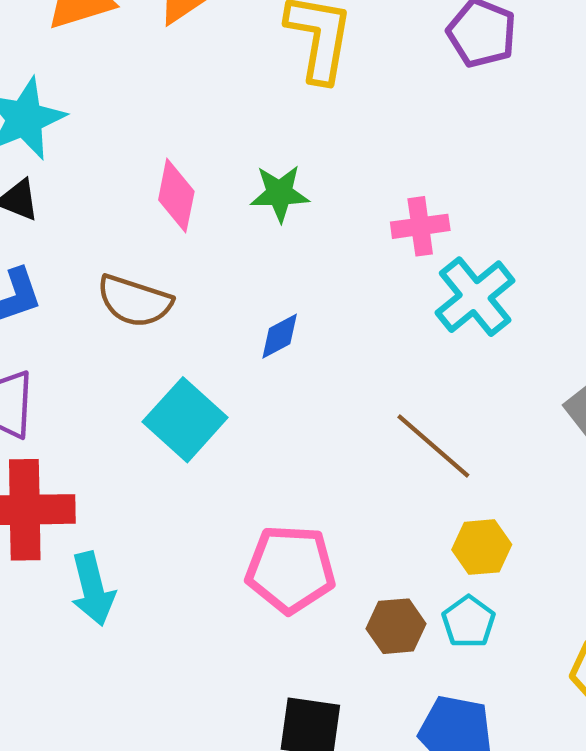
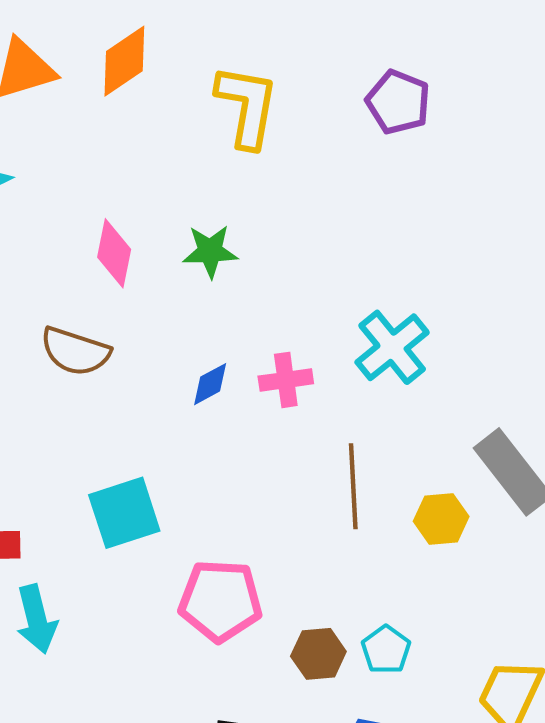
pink cross: (420, 226) -> (286, 380), moved
cyan square: (185, 420) -> (124, 513), moved, turned 30
brown line: (433, 446) -> (353, 486), turned 46
yellow hexagon: (482, 547) -> (441, 519), moved

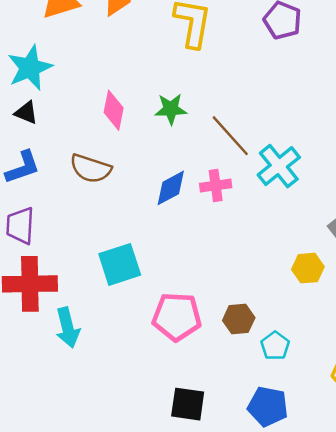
blue diamond: (210, 384) -> (171, 188), size x1.4
brown line: (353, 486) -> (230, 136), moved, turned -39
brown hexagon: (318, 654) -> (239, 319), moved

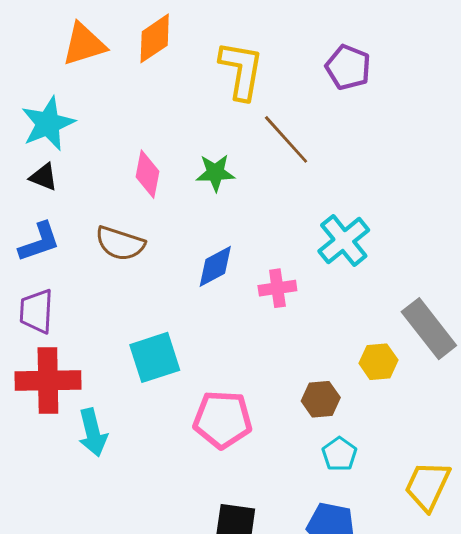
brown line: (230, 136) -> (286, 139), moved
pink cross: (216, 186) -> (277, 288), moved
brown hexagon: (239, 319) -> (321, 399), moved

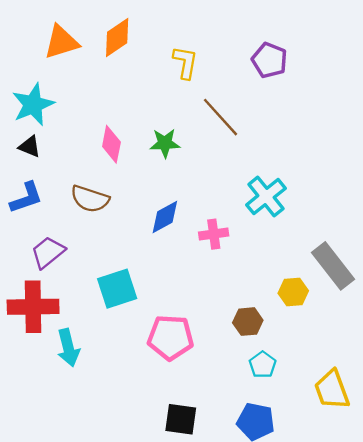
yellow L-shape: (241, 70) -> (185, 62), size x0.7
purple trapezoid: (36, 311) -> (48, 252), moved, turned 48
yellow trapezoid: (427, 486) -> (332, 390), turned -45

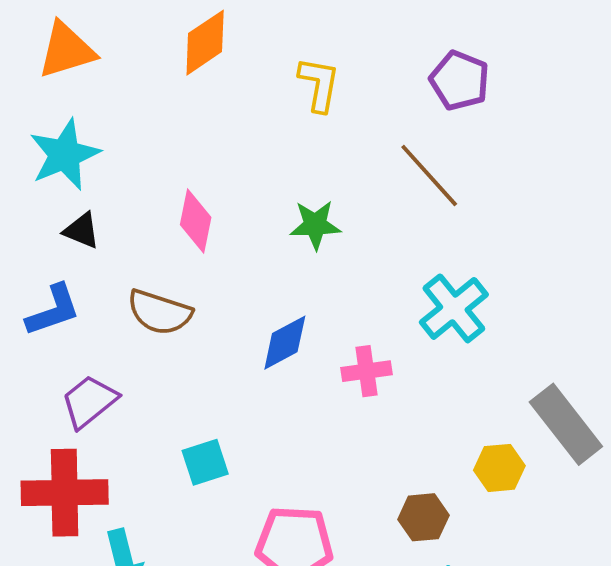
orange triangle: (61, 42) -> (66, 50), moved
brown line: (221, 117) -> (429, 175), moved
green star: (165, 143) -> (315, 225), moved
black triangle: (30, 147) -> (82, 231), moved
cyan square: (117, 289) -> (205, 462), size x0.7

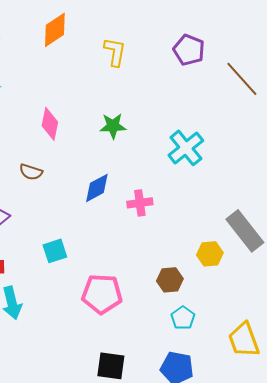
brown line: (429, 175) -> (242, 79), moved
cyan cross: (454, 308) -> (186, 148), moved
brown semicircle: (160, 312) -> (31, 172), size x0.7

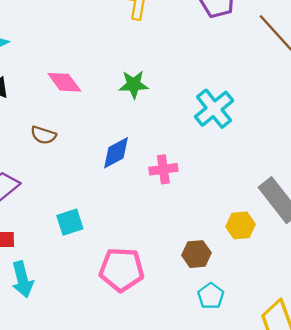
pink diamond: (50, 124) -> (64, 82), turned -48

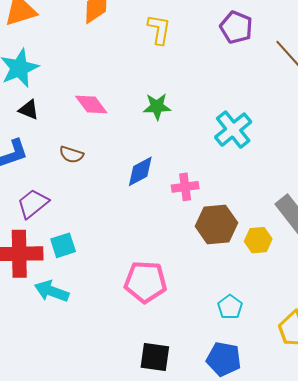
cyan square: (70, 222) -> (63, 245), moved
brown hexagon: (196, 254) -> (216, 224), moved, size x1.5
cyan arrow: (22, 279) -> (52, 291), turned 124

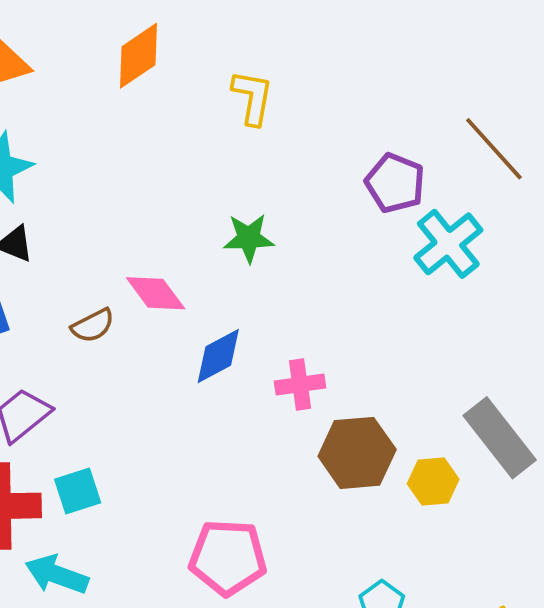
purple pentagon: (236, 27) -> (395, 183), moved
pink diamond: (91, 105) -> (156, 293), moved
cyan cross: (233, 130) -> (448, 244), moved
brown semicircle: (71, 155) -> (93, 326), turned -45

